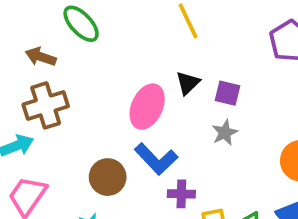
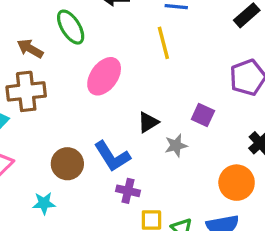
black triangle: (188, 83) -> (148, 122), moved
purple square: (228, 93) -> (203, 115), moved
pink ellipse: (147, 107) -> (104, 76), moved

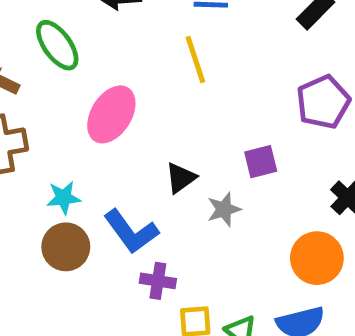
purple square: (203, 115) -> (261, 162), turned -35
cyan star: (44, 203) -> (64, 198), moved

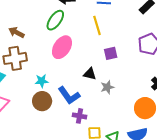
green ellipse: (57, 45) -> (55, 20), moved, turned 70
purple square: (261, 162) -> (111, 53), moved
black triangle: (181, 178) -> (90, 74), turned 48

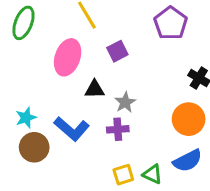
pink ellipse: (62, 47) -> (68, 57), moved
purple cross: (80, 116) -> (118, 129), moved

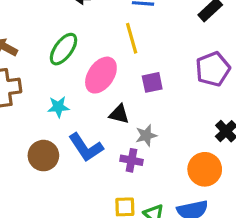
green ellipse: (23, 23) -> (64, 49), moved
cyan star: (26, 118) -> (58, 107), moved

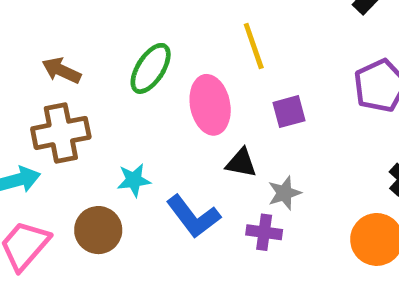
pink ellipse: (101, 75) -> (210, 105), turned -42
cyan star: (58, 107) -> (134, 180), moved
brown circle: (43, 156) -> (98, 230), moved

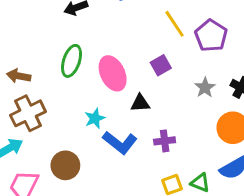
yellow line: (254, 46) -> (175, 24), moved
cyan star: (134, 180) -> (95, 118), moved
gray star: (284, 193) -> (205, 88), moved

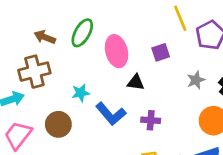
brown arrow: (19, 76) -> (45, 37), moved
cyan star: (95, 118) -> (81, 93), moved

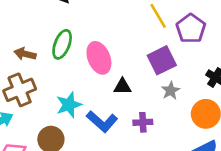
purple square: (161, 52) -> (162, 60), moved, size x1.5
gray star: (196, 80) -> (171, 91), moved
cyan star: (81, 93) -> (69, 105), size x1.4

